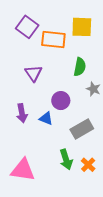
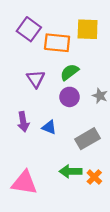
green semicircle: (80, 67) -> (69, 72), moved, turned -138
purple circle: (61, 101) -> (69, 97), moved
green arrow: (66, 159) -> (71, 171), turned 108

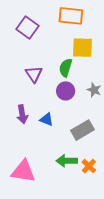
yellow square: (88, 29) -> (83, 48), moved
orange rectangle: (57, 43) -> (71, 16), moved
green semicircle: (69, 72) -> (66, 68), turned -36

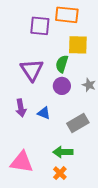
purple square: (28, 28) -> (40, 26), moved, turned -30
purple triangle: (34, 74) -> (32, 70), size x1.4
orange cross: (89, 166) -> (60, 173), moved

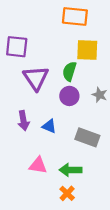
purple square: (40, 26) -> (17, 47), moved
gray rectangle: (78, 123) -> (87, 137), turned 50
pink triangle: (22, 162) -> (38, 165), moved, size x0.7

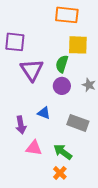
purple arrow: (23, 121) -> (21, 125), moved
green arrow: (70, 170) -> (63, 152), turned 36

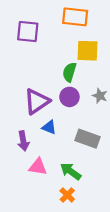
purple square: (15, 42) -> (28, 32), moved
purple triangle: (32, 70) -> (37, 101), moved, turned 30

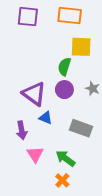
purple square: (28, 32) -> (28, 17), moved
purple triangle: (37, 101) -> (34, 94), turned -50
pink triangle: (38, 167) -> (35, 154), turned 48

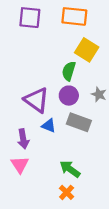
yellow square: (81, 47) -> (87, 50), turned 30
gray rectangle: (81, 128) -> (79, 122), moved
pink triangle: (35, 154) -> (20, 165), moved

